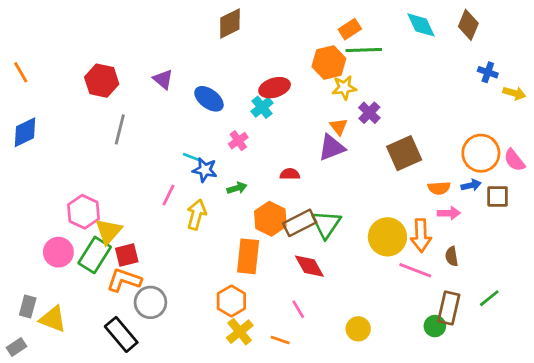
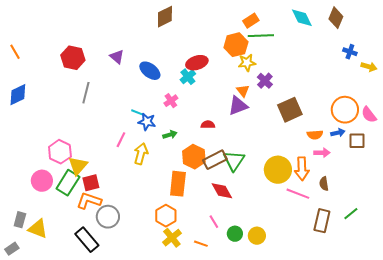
green circle: (435, 326) -> (235, 234), moved

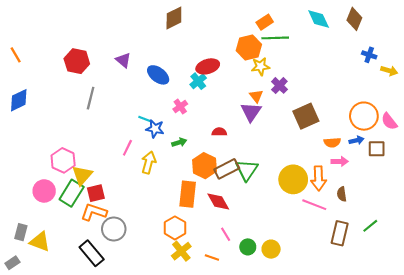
purple triangle: (238, 106) -> (251, 112), turned -35
red diamond: (222, 191) -> (218, 202), moved

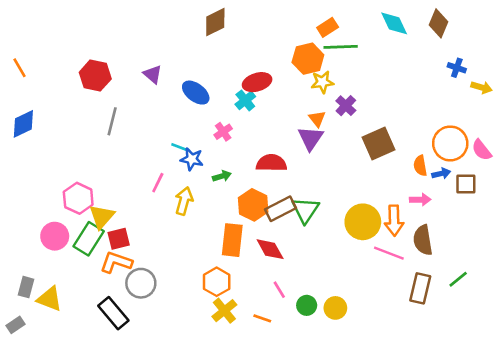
red semicircle: (219, 132) -> (271, 163), size x1.6
orange semicircle: (332, 142) -> (420, 166), moved, turned 84
brown semicircle: (342, 194) -> (423, 240), size x1.6

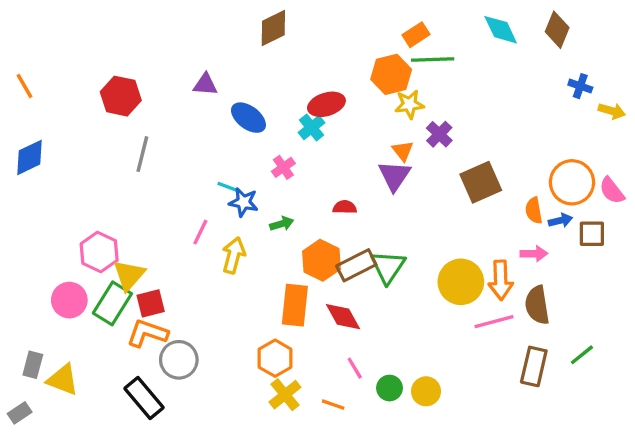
purple triangle: (153, 74) -> (205, 84), moved, turned -36
red semicircle: (271, 163) -> (345, 207), size x0.6
pink line: (389, 253) -> (494, 322), turned -36

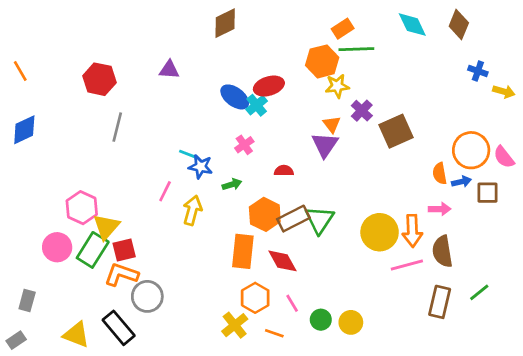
blue ellipse: (248, 118) -> (235, 97), moved
pink cross: (283, 167) -> (244, 145), moved
brown square: (481, 182) -> (396, 131), moved
orange hexagon: (275, 358) -> (255, 298), moved
yellow triangle: (63, 380) -> (76, 335), moved

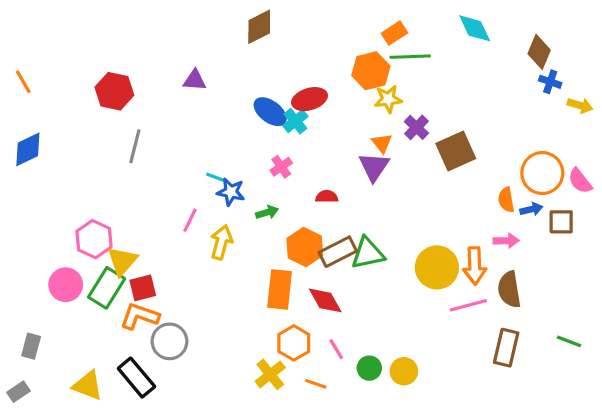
brown diamond: (459, 25) -> (539, 52), moved
green triangle: (319, 220) -> (368, 253), turned 44
green line: (479, 292) -> (569, 341), moved, turned 60

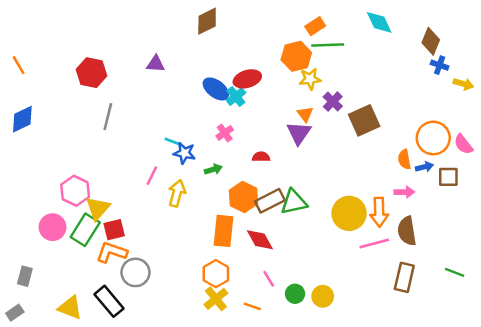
orange hexagon: (294, 343) -> (216, 274), moved

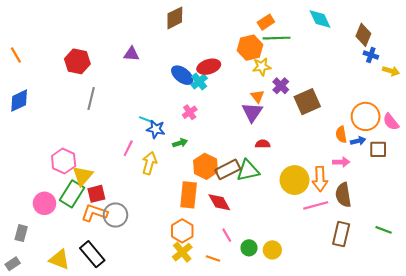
red semicircle: (261, 157) -> (263, 144), moved
pink circle: (53, 227) -> (44, 203), moved
gray circle: (135, 272) -> (115, 215), moved

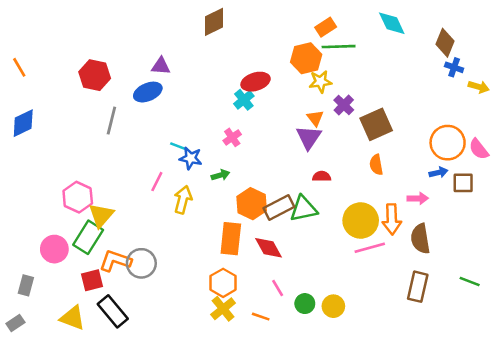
blue ellipse: (182, 75) -> (148, 92), moved, turned -60
orange semicircle: (341, 134) -> (376, 165), moved
red square: (96, 194) -> (92, 280), moved
pink line: (316, 205) -> (370, 248), moved

